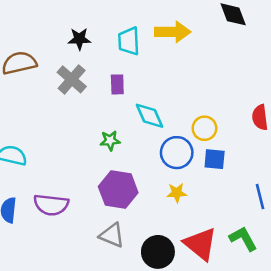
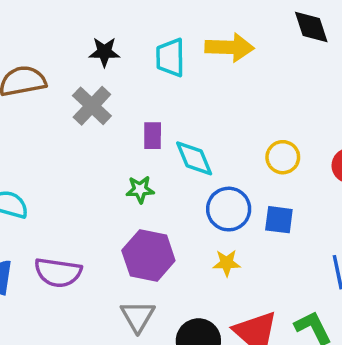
purple rectangle: (117, 84) -> (153, 136), moved
yellow circle: (204, 128) -> (283, 157), moved
gray triangle: (112, 235) -> (138, 316), turned 36

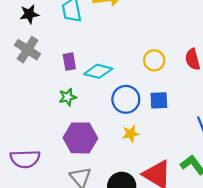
cyan diamond: (194, 158) -> (98, 71), turned -44

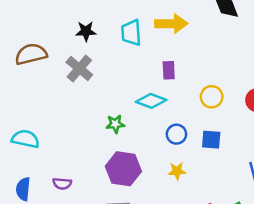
purple rectangle: (69, 62) -> (169, 70), moved
blue circle: (126, 99) -> (176, 134), size x0.7
purple semicircle: (25, 159) -> (62, 184), size x0.6

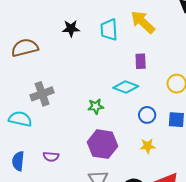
yellow arrow: (171, 24) -> (143, 22), turned -136
gray cross: (79, 68) -> (42, 94), moved, turned 30

